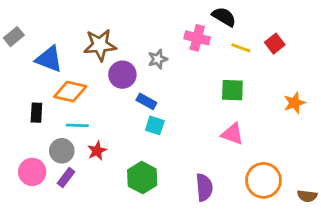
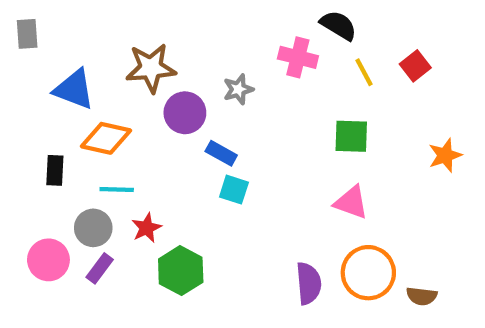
gray rectangle: (14, 37) -> (27, 34), moved, turned -54
yellow line: (241, 48) -> (364, 72), turned 42
green hexagon: (142, 178) -> (181, 271), moved
orange circle: (263, 180) -> (368, 273), moved
brown semicircle: (307, 196) -> (422, 296), moved

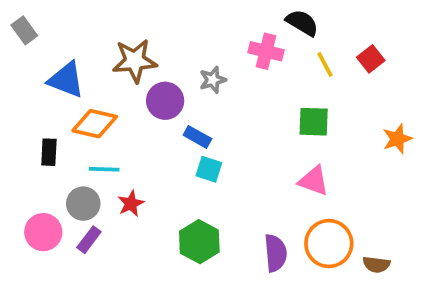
gray rectangle: (27, 34) -> (24, 30), turned -32
green hexagon: (181, 271) -> (199, 242), moved

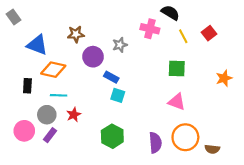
brown star: (135, 61) -> (76, 34), size x0.7

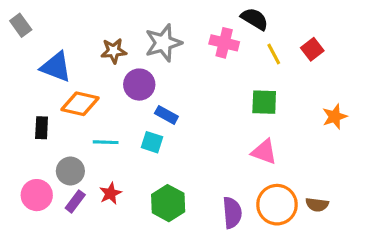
gray star: (120, 45) -> (163, 43), moved, size x1.6
cyan line: (59, 95) -> (106, 142), moved
cyan square: (118, 95) -> (152, 142), moved
red star: (74, 115) -> (110, 193), moved
brown semicircle: (212, 149) -> (317, 205), moved

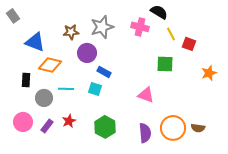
red square: (312, 49) -> (189, 44), moved, turned -32
pink triangle: (264, 152) -> (146, 95), moved
gray circle: (70, 171) -> (44, 98), moved

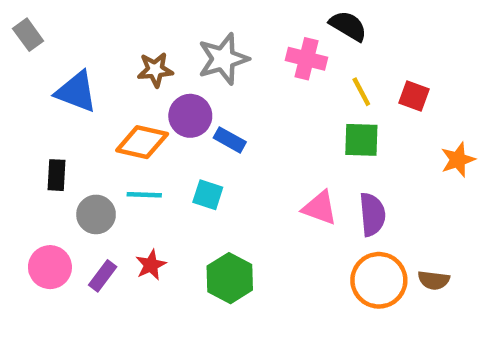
yellow line: (171, 34) -> (361, 92), moved
orange diamond: (50, 65) -> (142, 142), moved
blue rectangle: (104, 72) -> (230, 140), moved
purple semicircle: (145, 133) -> (372, 214), moved

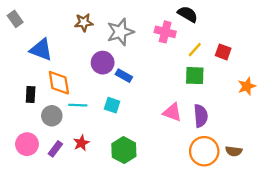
brown star: (155, 70) -> (84, 22), moved
yellow line: (361, 92) -> (195, 50), turned 70
orange diamond: (142, 142) -> (59, 83), moved, turned 68

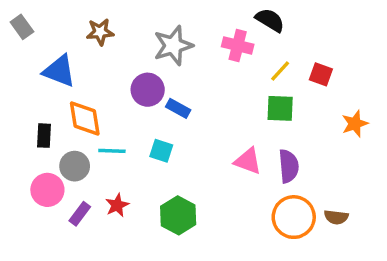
brown star: (84, 22) -> (100, 32), moved
pink circle: (27, 144) -> (47, 190), moved

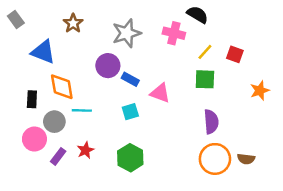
brown star: (100, 32) -> (73, 23), turned -30
cyan square: (161, 151) -> (130, 112), moved, turned -35
pink triangle: (248, 161) -> (160, 93), moved

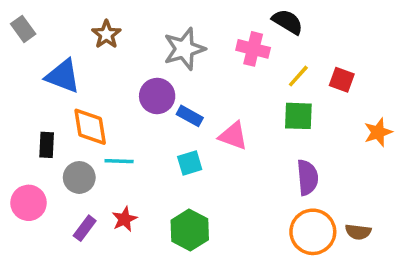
pink circle: (34, 139) -> (29, 203), moved

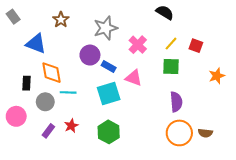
pink cross: (253, 49) -> (138, 45), moved, turned 30
cyan square: (190, 163) -> (109, 93), size x1.6

